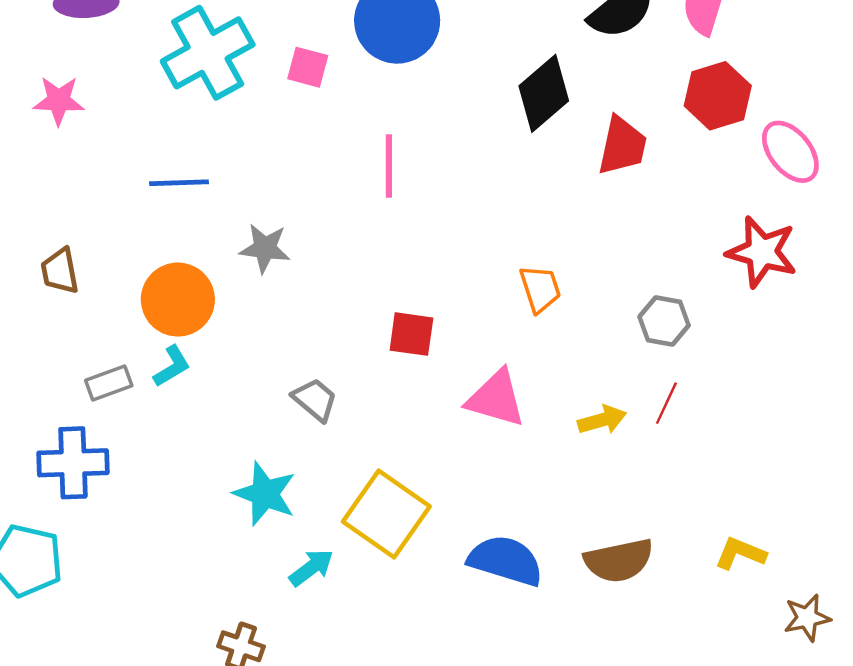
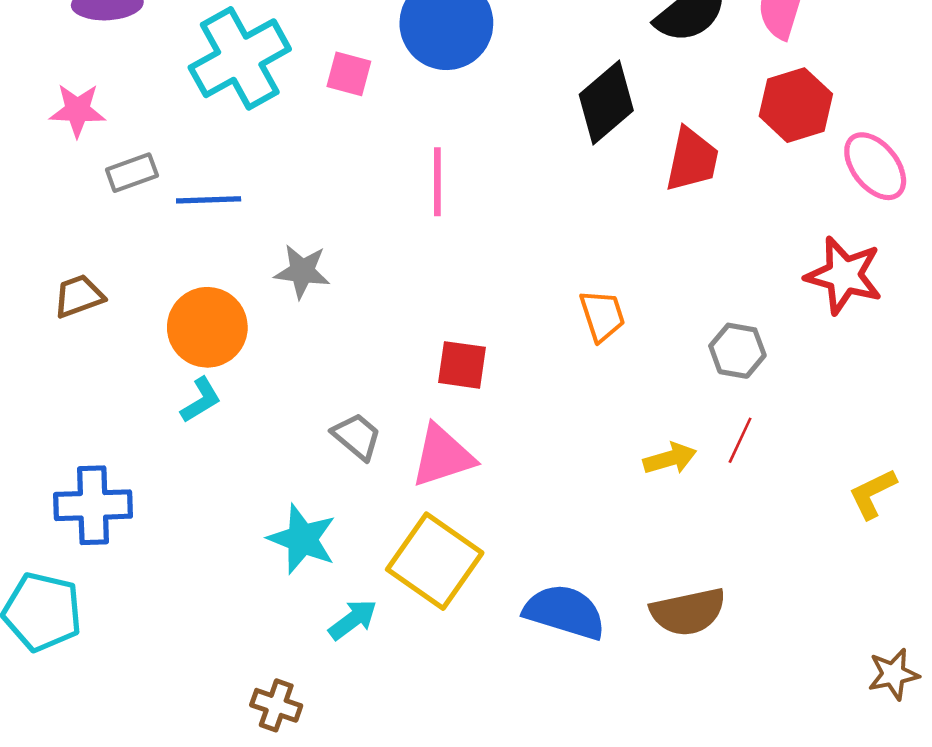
brown trapezoid: (60, 271) -> (79, 296), turned 81
gray rectangle: (109, 383) -> (132, 173), moved
pink triangle: (496, 398) -> (442, 456), moved, turned -34
yellow L-shape: (740, 553) -> (873, 494), moved, turned -48

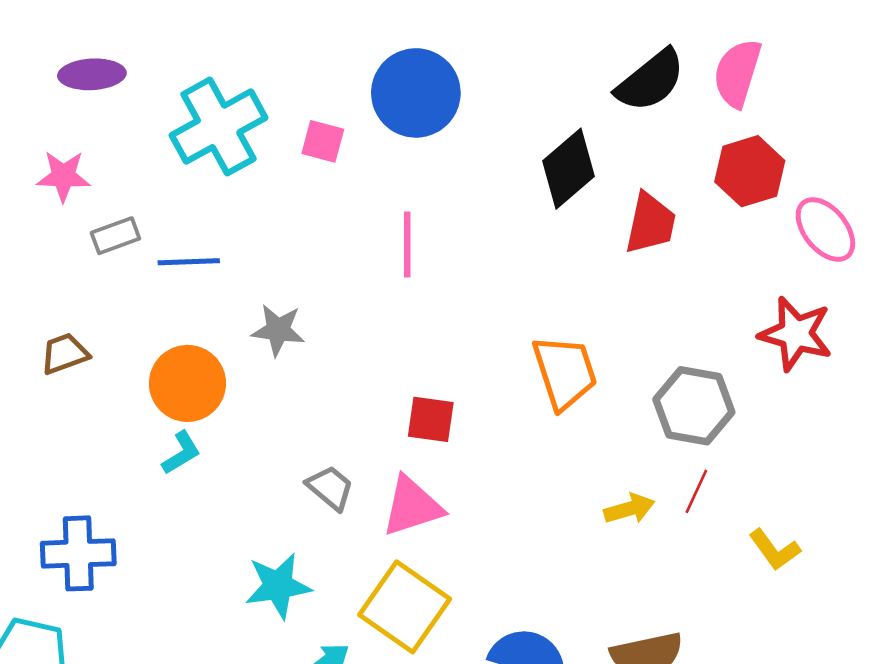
orange trapezoid: (602, 316) -> (565, 372), size x1.5
gray hexagon: (737, 351) -> (694, 406), size x1.5
yellow L-shape: (873, 494) -> (775, 550), moved, turned -100
cyan star: (302, 539) -> (278, 586), turned -30

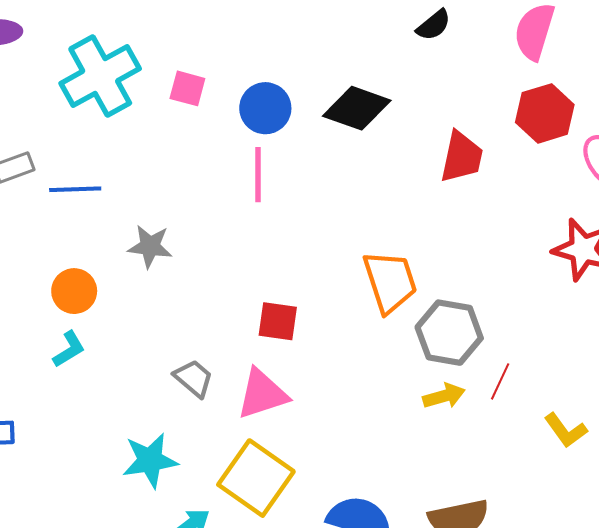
black semicircle: (650, 81) -> (434, 25), moved, size x0.6
blue circle: (416, 93) -> (265, 108), moved, size x0.7
black diamond: (569, 169) -> (357, 108), moved, turned 60
orange circle: (187, 383) -> (74, 291), size x0.7
gray hexagon: (694, 406) -> (449, 333), moved

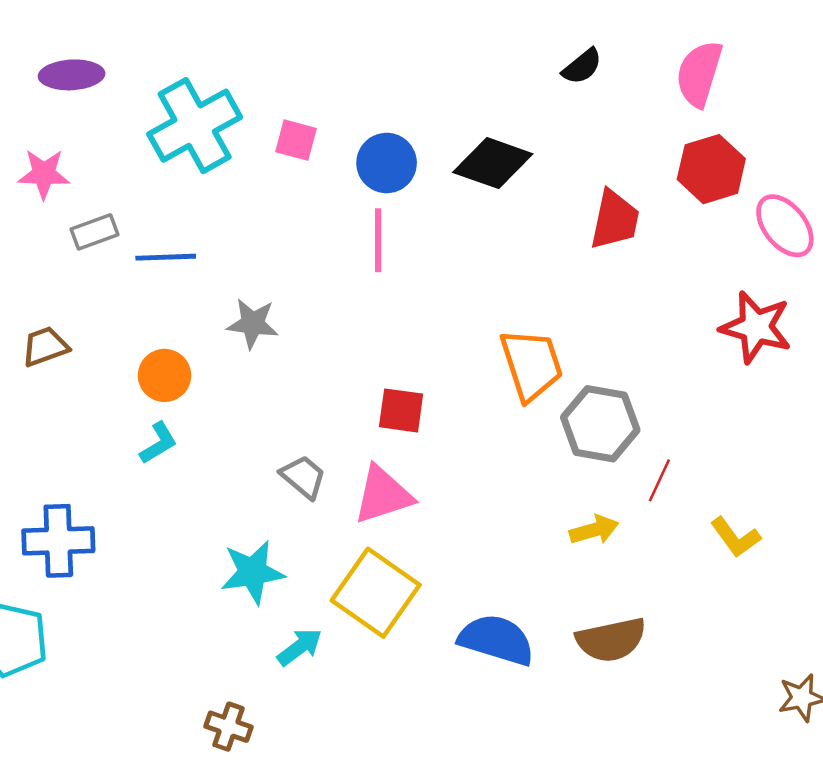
yellow arrow: (444, 396) -> (594, 530), moved

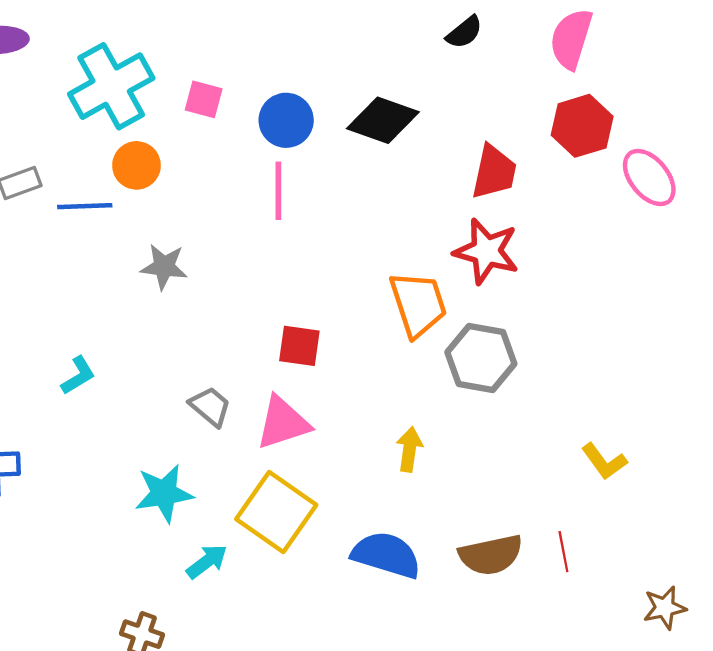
red star: (756, 327) -> (486, 251), moved
orange circle: (164, 375) -> (136, 165), moved
red line: (659, 480) -> (563, 552), moved, turned -36
yellow arrow: (594, 530) -> (409, 449), moved, turned -66

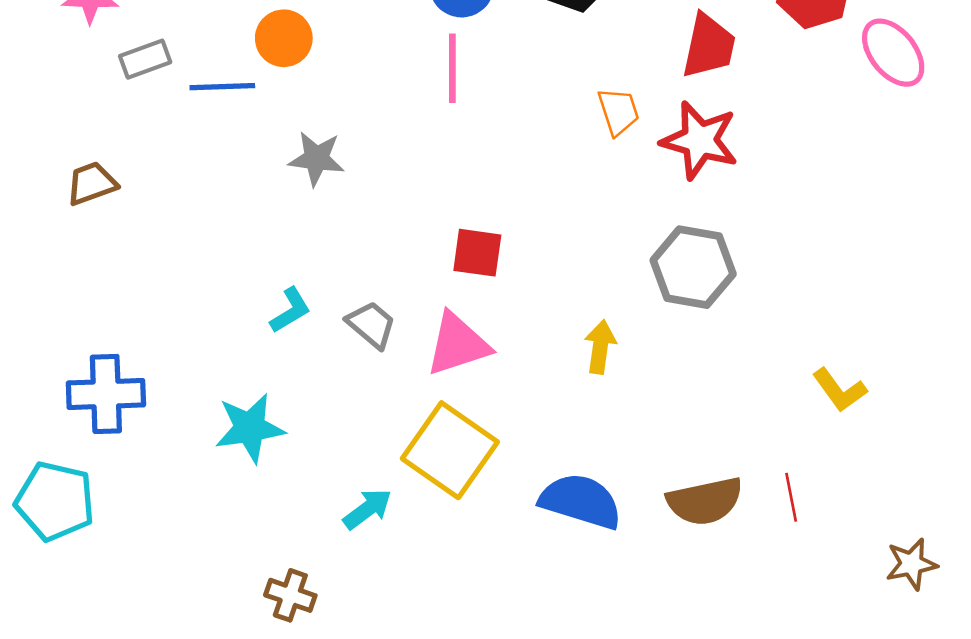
orange trapezoid: (418, 304) -> (619, 111), moved, size x0.6
cyan L-shape: (78, 376) -> (290, 310), moved
yellow arrow: (409, 449) -> (600, 347), moved
cyan star: (164, 493) -> (250, 428), moved

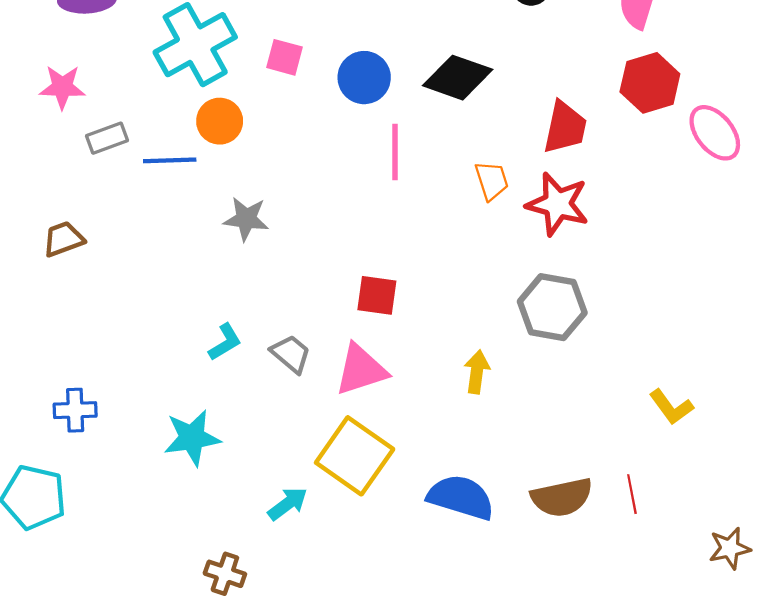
pink line: (452, 68) -> (395, 152), moved
blue cross: (106, 394) -> (75, 410), size x0.7

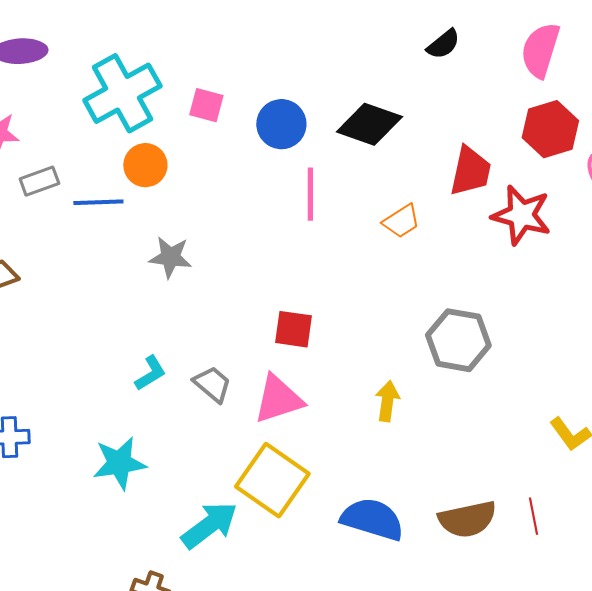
orange trapezoid: (492, 181) -> (401, 221), turned 75
red star: (558, 204) -> (521, 215), moved
cyan arrow: (288, 504) -> (209, 525), size x1.5

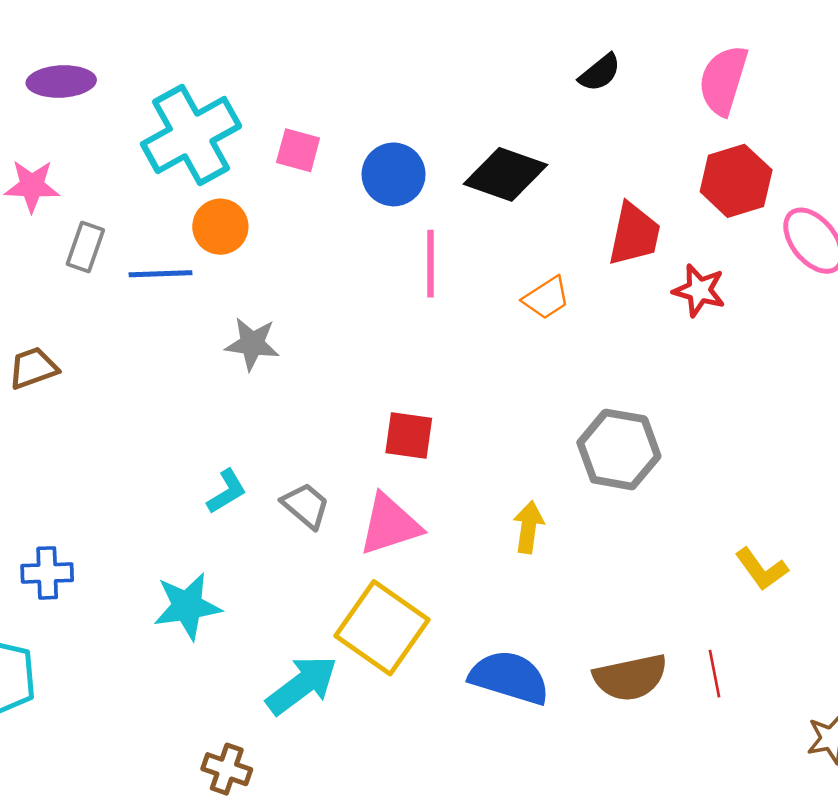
gray rectangle: (39, 181) -> (85, 247), turned -51
red star: (521, 215) -> (699, 290), size x0.7

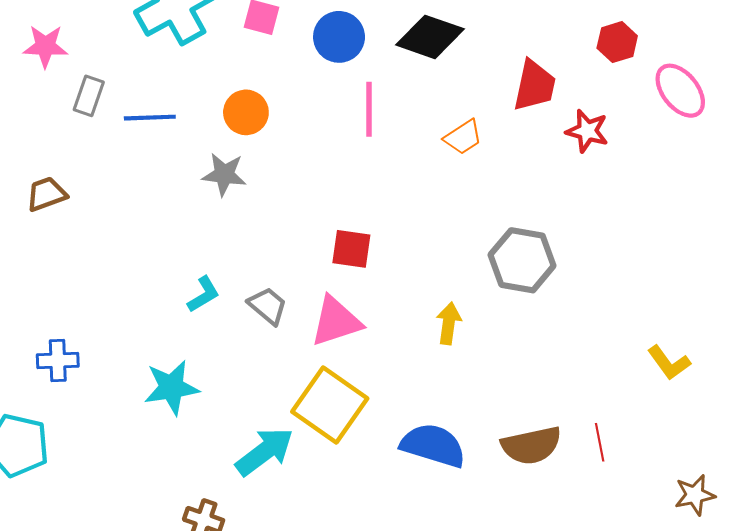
red hexagon: (736, 181) -> (617, 42), size x0.7
orange circle: (220, 227) -> (246, 112), moved
yellow L-shape: (762, 569) -> (669, 363), moved

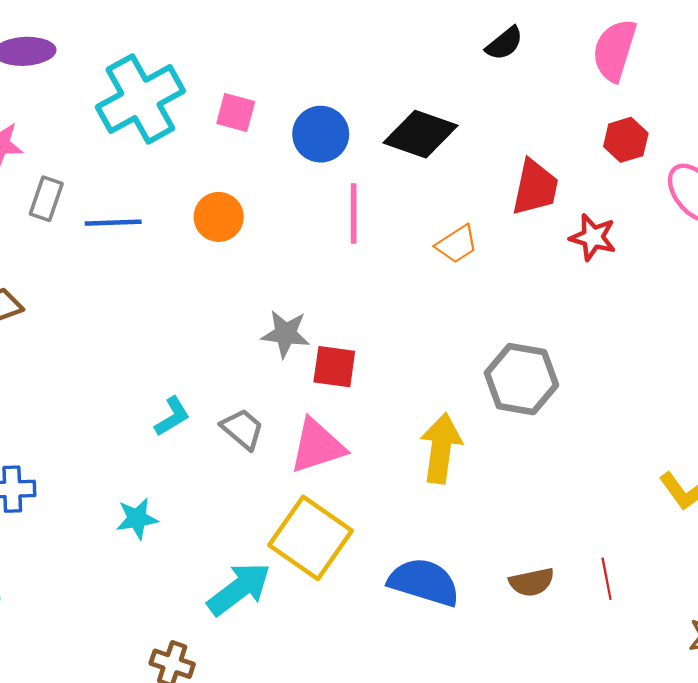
gray star: (224, 174) -> (286, 334), moved
yellow arrow: (449, 323) -> (441, 448), size x1.5
cyan star: (171, 387) -> (137, 519), size x0.7
brown semicircle: (531, 445) -> (532, 582), size x0.7

